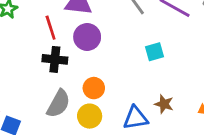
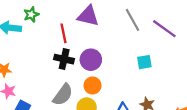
purple circle: (87, 37) -> (91, 60), moved

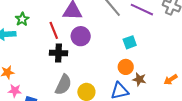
purple circle: (91, 60) -> (81, 36), moved
orange circle: (93, 85) -> (126, 67), moved

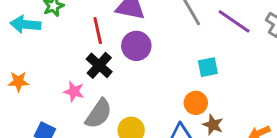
black cross: (59, 53) -> (99, 65), turned 30
pink star: (15, 91) -> (74, 91), moved

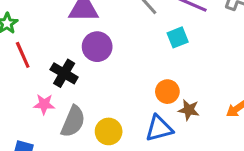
red line: (98, 31) -> (23, 55), moved
cyan square: (208, 67) -> (178, 37), moved

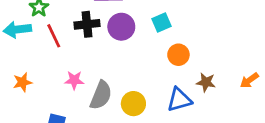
cyan square: (178, 37) -> (161, 22), moved
black cross: (64, 73) -> (87, 24), moved, turned -35
orange circle: (167, 92) -> (178, 55), moved

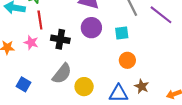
black cross: (87, 24) -> (60, 39), moved
pink star: (74, 80) -> (31, 43), moved

